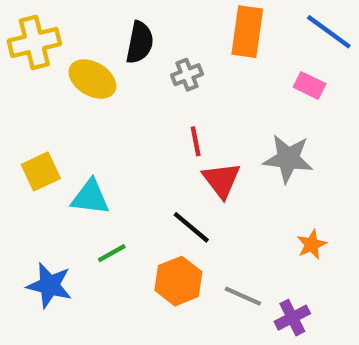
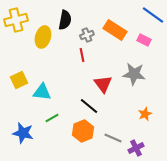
orange rectangle: (247, 32) -> (115, 30), moved, turned -65
yellow ellipse: (92, 79) -> (43, 37), turned 75
red line: (196, 141) -> (82, 55), moved

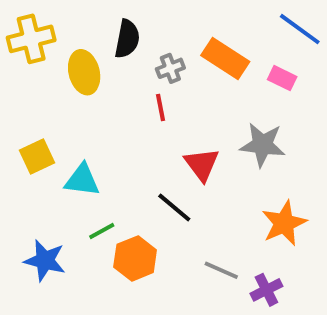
yellow ellipse: (43, 37) -> (84, 72), turned -30
orange star: (145, 114) -> (284, 223), size x1.6
orange hexagon: (83, 131) -> (135, 258), moved

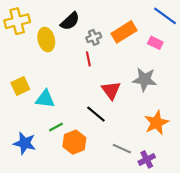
black semicircle: (127, 39) -> (70, 21), turned 36
orange rectangle: (225, 58) -> (124, 32), turned -65

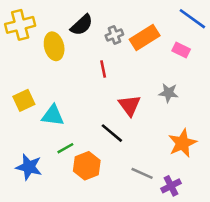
gray cross: (94, 37) -> (114, 35), moved
gray star: (145, 79) -> (168, 93), size x0.7

